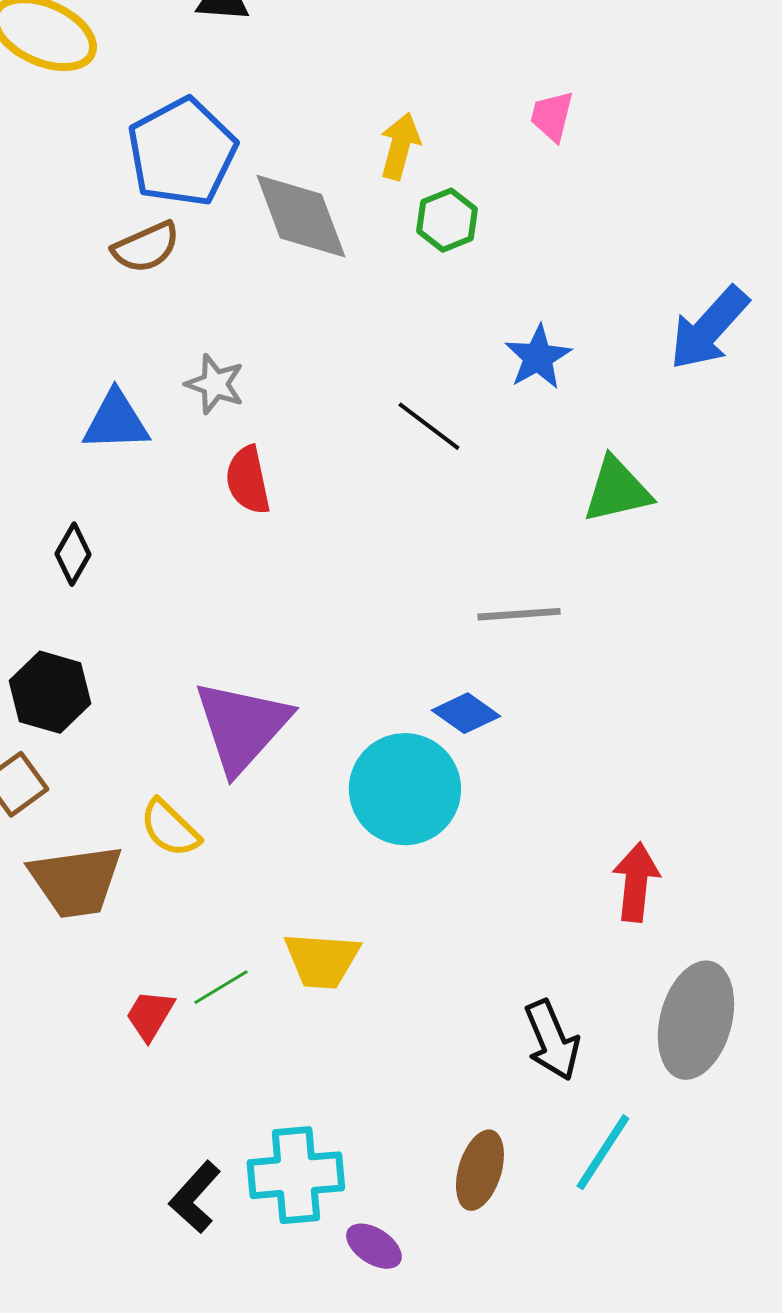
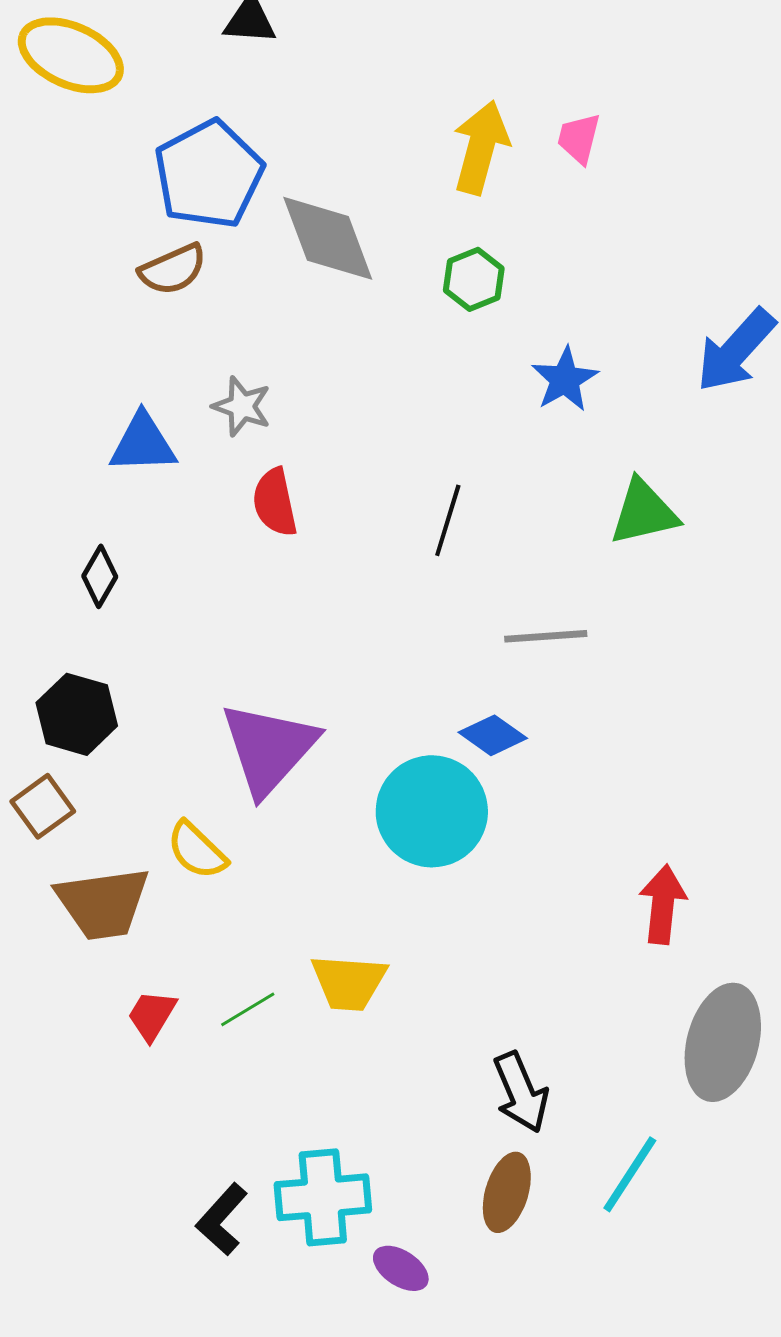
yellow arrow: (400, 146) -> (481, 147), moved, size x1.4
green hexagon: (447, 220) -> (474, 279), moved
black line: (429, 426) -> (448, 520), moved, turned 70
red trapezoid: (150, 1015) -> (152, 1015), moved
black arrow: (552, 1040) -> (521, 1092), moved

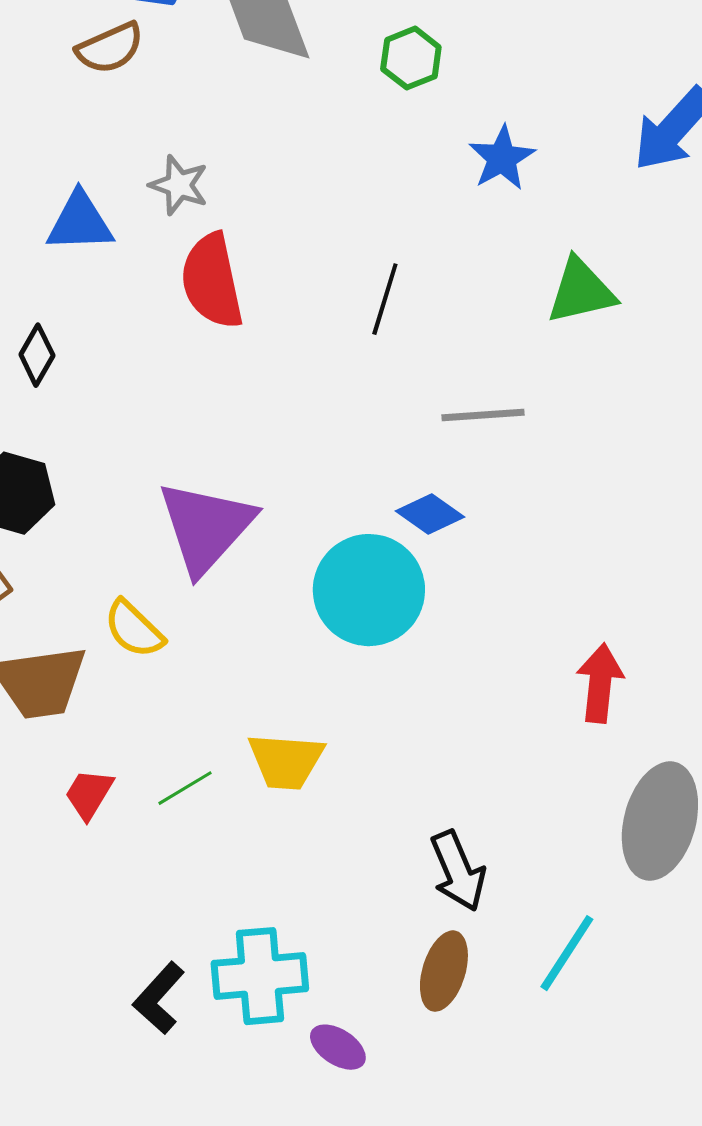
red semicircle: (275, 502) -> (212, 281), size x1.4

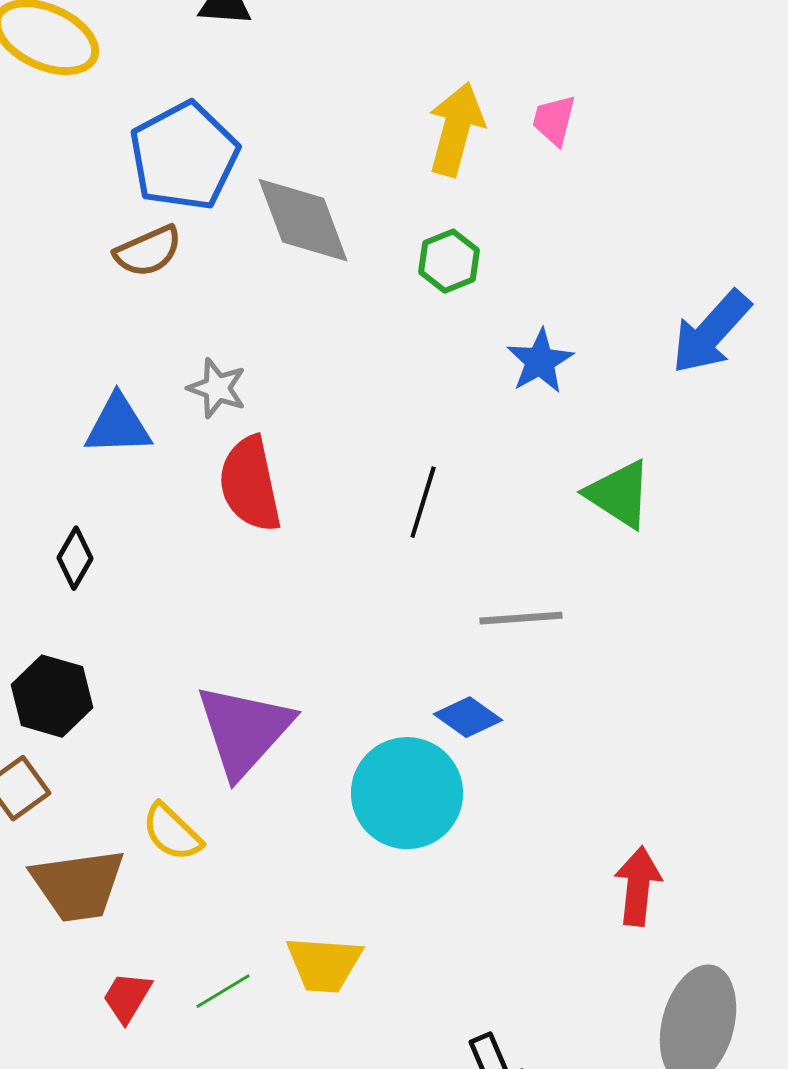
green triangle: (581, 291) -> (619, 494), turned 46

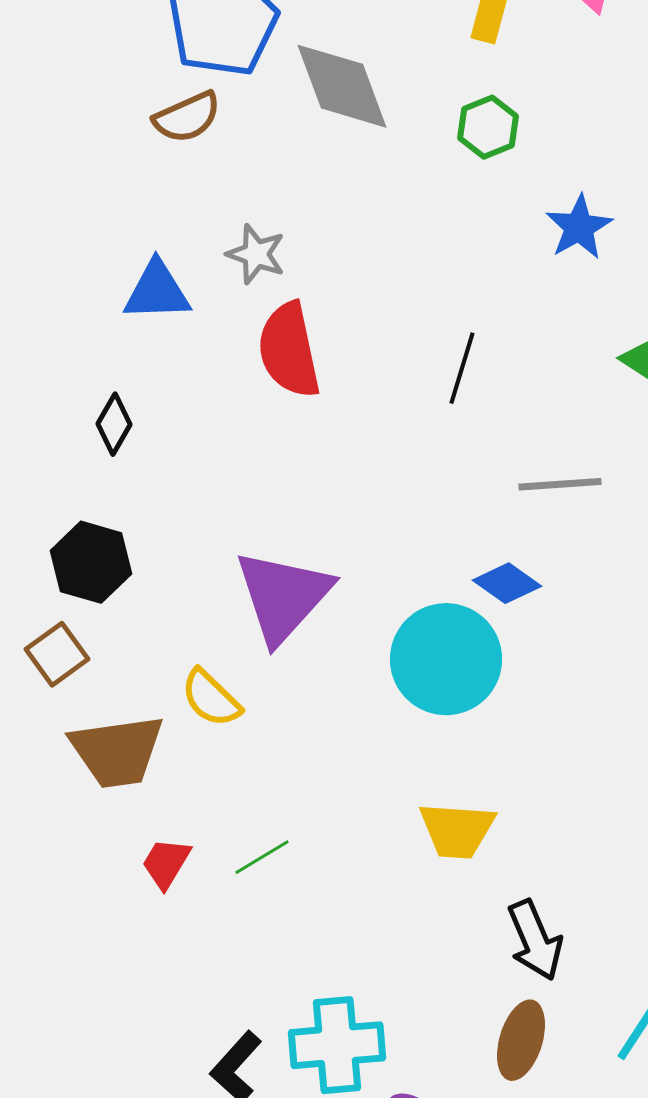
yellow trapezoid: (324, 964) -> (457, 830), moved

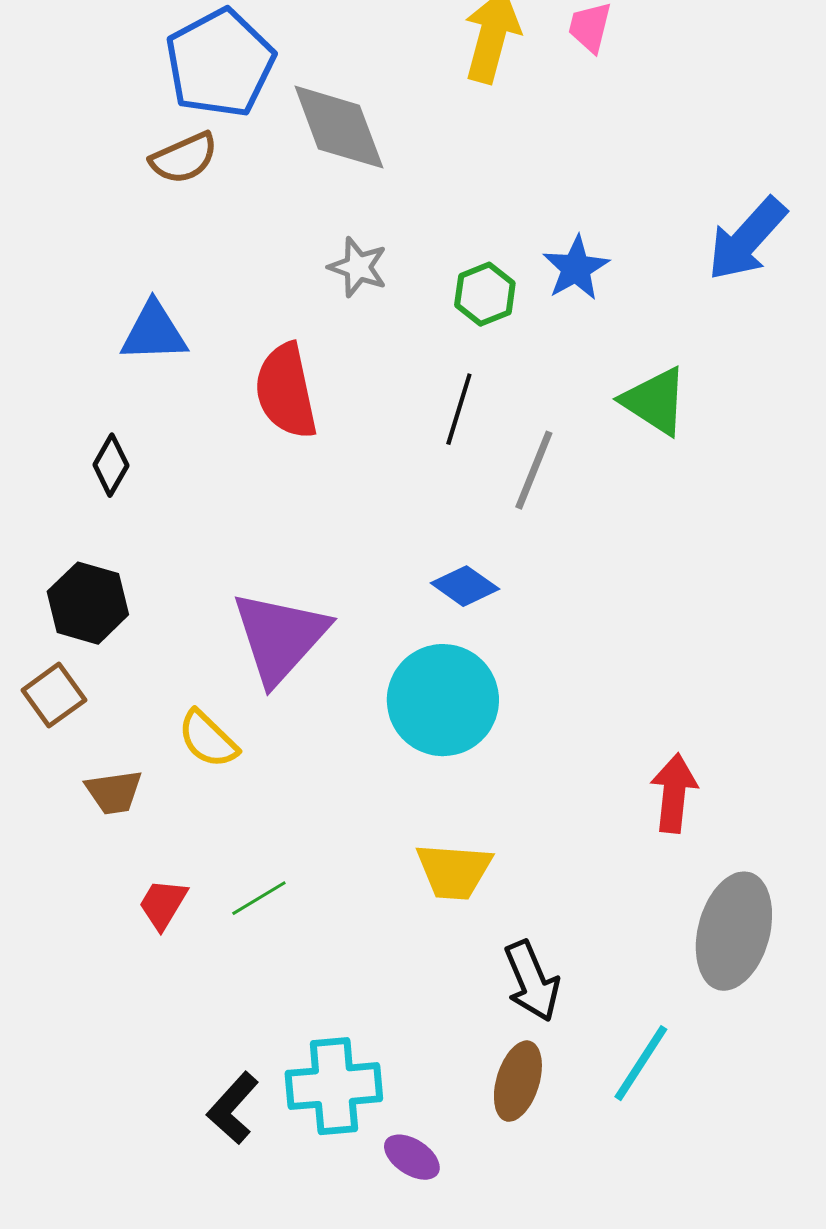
green hexagon: (488, 127) -> (485, 294), moved
gray star: (256, 254) -> (358, 267), moved
gray line: (560, 484) -> (534, 470), moved, turned -64
blue diamond: (507, 583) -> (465, 586), moved
brown trapezoid: (117, 751) -> (114, 792), size x0.6

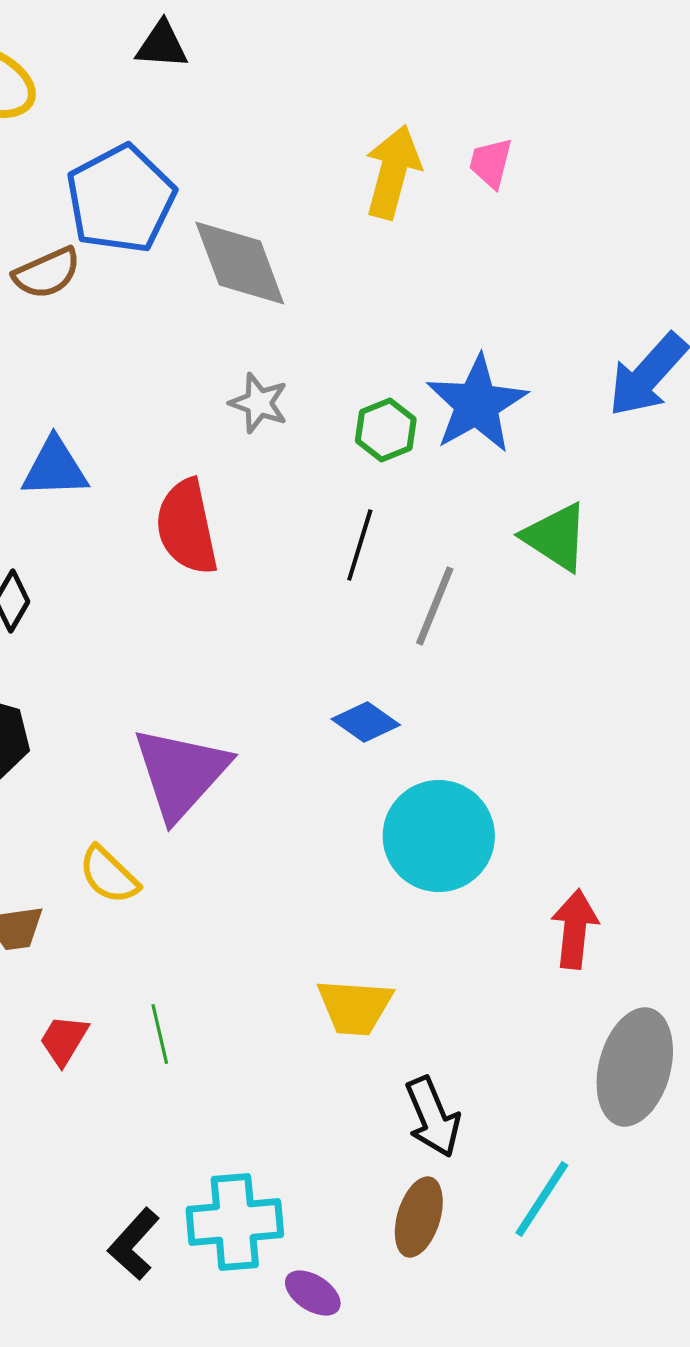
brown semicircle: (184, 158) -> (47, 273), moved
blue star: (576, 268) -> (477, 404), size x1.5
cyan circle: (443, 700) -> (439, 836), moved
green line: (259, 898) -> (160, 1034), turned -72

